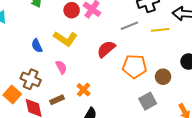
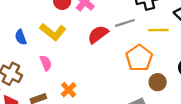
red semicircle: (106, 49) -> (98, 34), moved
orange pentagon: (135, 66) -> (139, 58), moved, turned 30

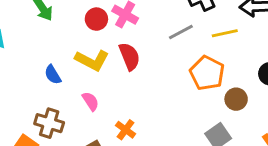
red semicircle: (98, 34) -> (130, 56), moved, turned 115

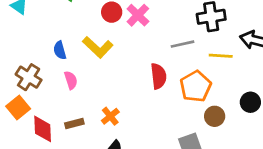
red semicircle: (130, 56) -> (158, 76), moved
pink semicircle: (90, 101) -> (71, 80), moved
brown cross: (49, 123) -> (29, 77), moved

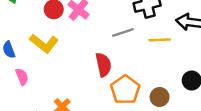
orange pentagon: (196, 86) -> (125, 90), moved

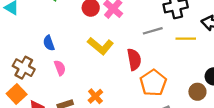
yellow L-shape: (44, 43) -> (100, 46), moved
brown circle: (160, 97) -> (197, 92), moved

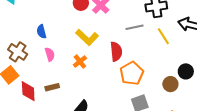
yellow line: (186, 39) -> (163, 36), turned 54
orange cross: (95, 96) -> (80, 61), moved

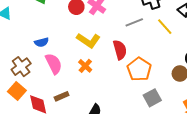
blue semicircle: (41, 32) -> (42, 42), turned -80
brown cross: (18, 52) -> (21, 67), turned 30
pink semicircle: (50, 54) -> (54, 64), size x1.5

